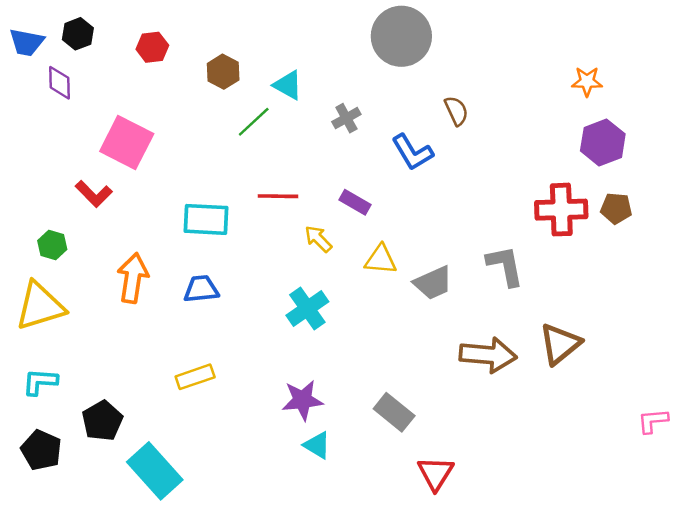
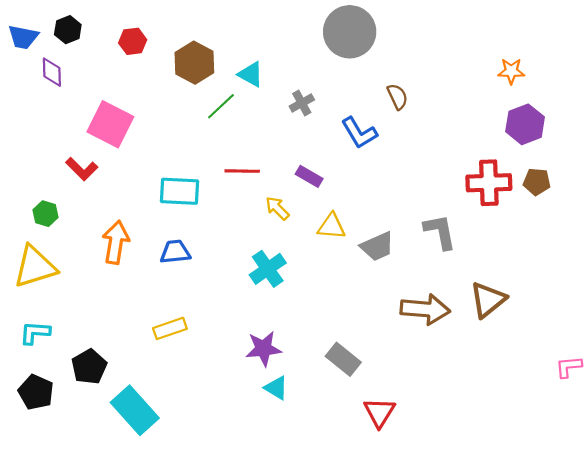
brown hexagon: (223, 72) -> (194, 63), size x1.4

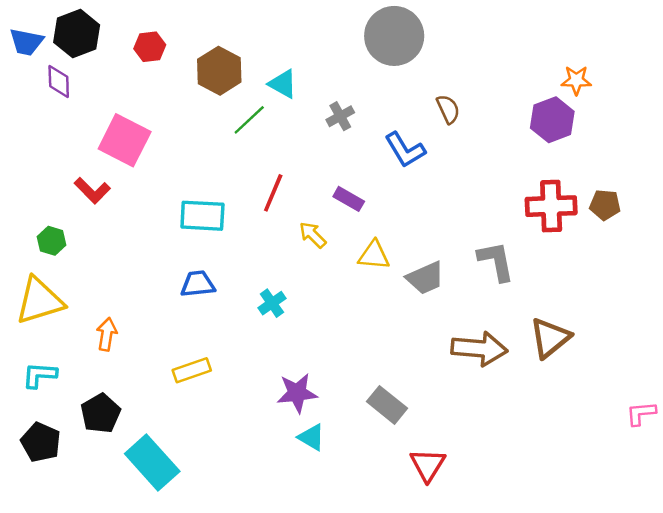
black hexagon: (68, 30) -> (77, 34), size x1.5
purple hexagon: (525, 124) -> (552, 120), moved
red line: (242, 171) -> (273, 193), turned -68
orange arrow: (116, 242) -> (107, 334), moved, size x0.7
cyan cross: (268, 269) -> (272, 303), moved, size x0.7

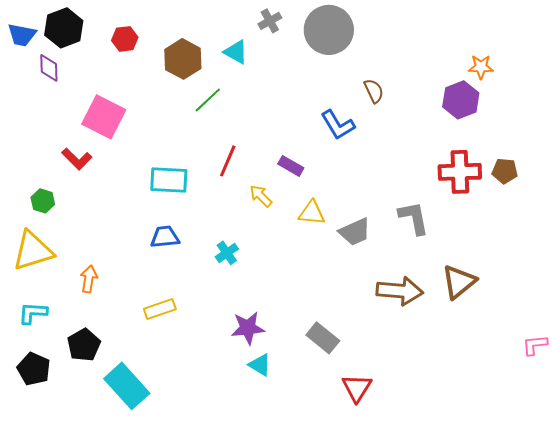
cyan triangle: (283, 84) -> (236, 52), moved
gray cross: (340, 116) -> (270, 21), moved

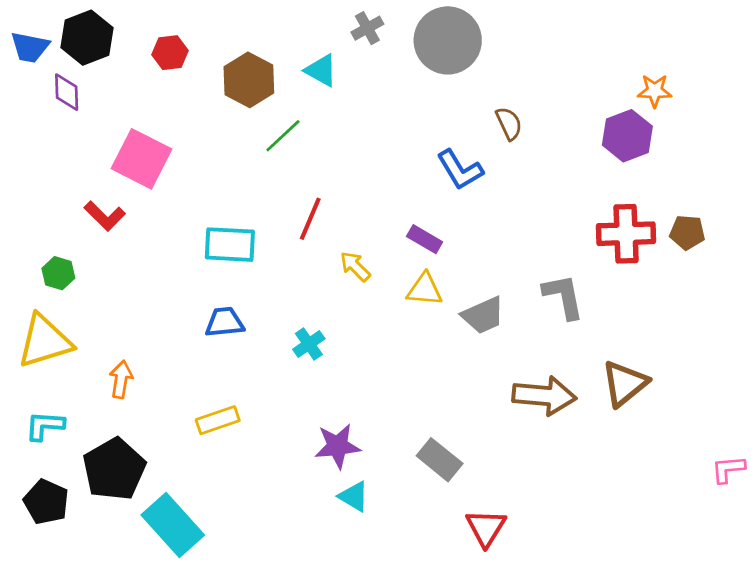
purple rectangle: (291, 166) -> (425, 239), moved
black pentagon: (84, 345) -> (114, 469), size x1.4

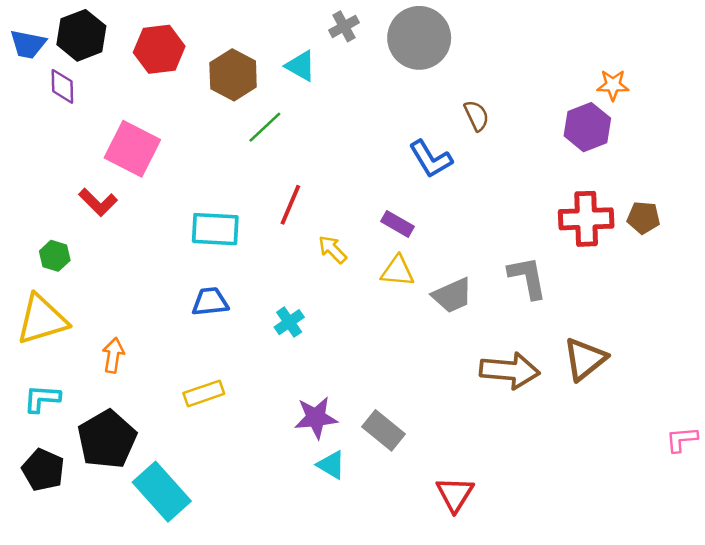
red hexagon: (170, 53) -> (159, 49), size x1.5
gray rectangle: (440, 460) -> (383, 430), moved

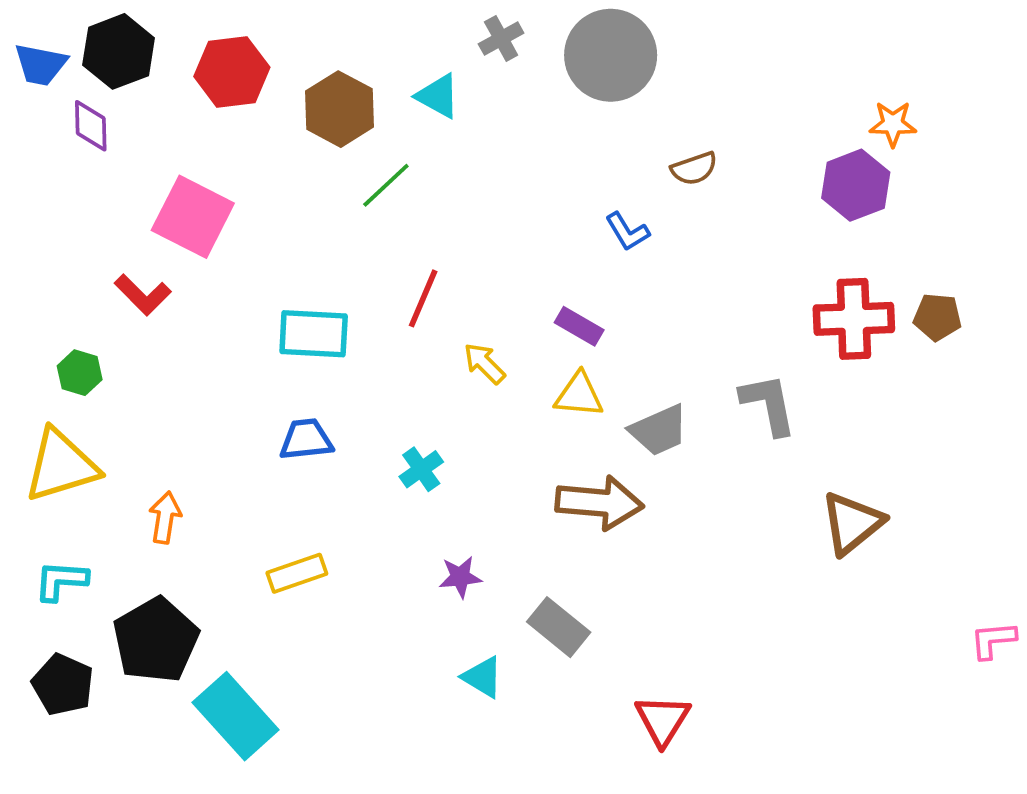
brown semicircle: (477, 116) -> (694, 168), turned 96
blue L-shape: (431, 159) -> (627, 232), size x0.7
brown arrow: (510, 371) -> (599, 503), moved
purple star: (316, 418) -> (460, 577), moved, size x0.7

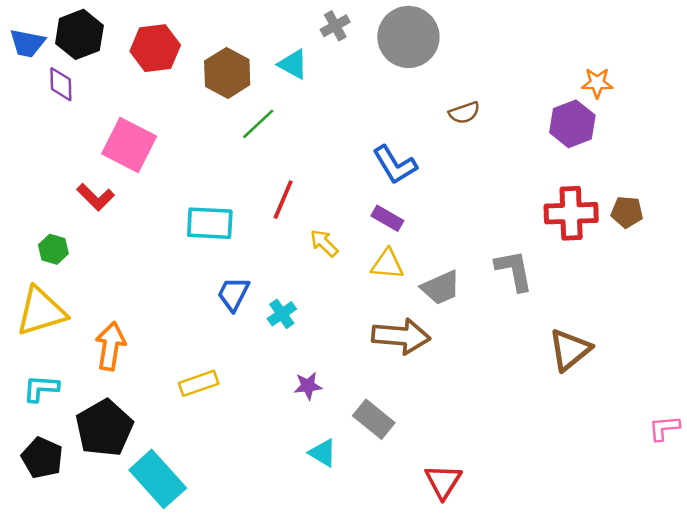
blue L-shape: (627, 232) -> (395, 165), moved, size x1.5
blue trapezoid: (306, 440) -> (233, 294), moved, turned -57
orange arrow: (165, 518) -> (110, 346), size x1.4

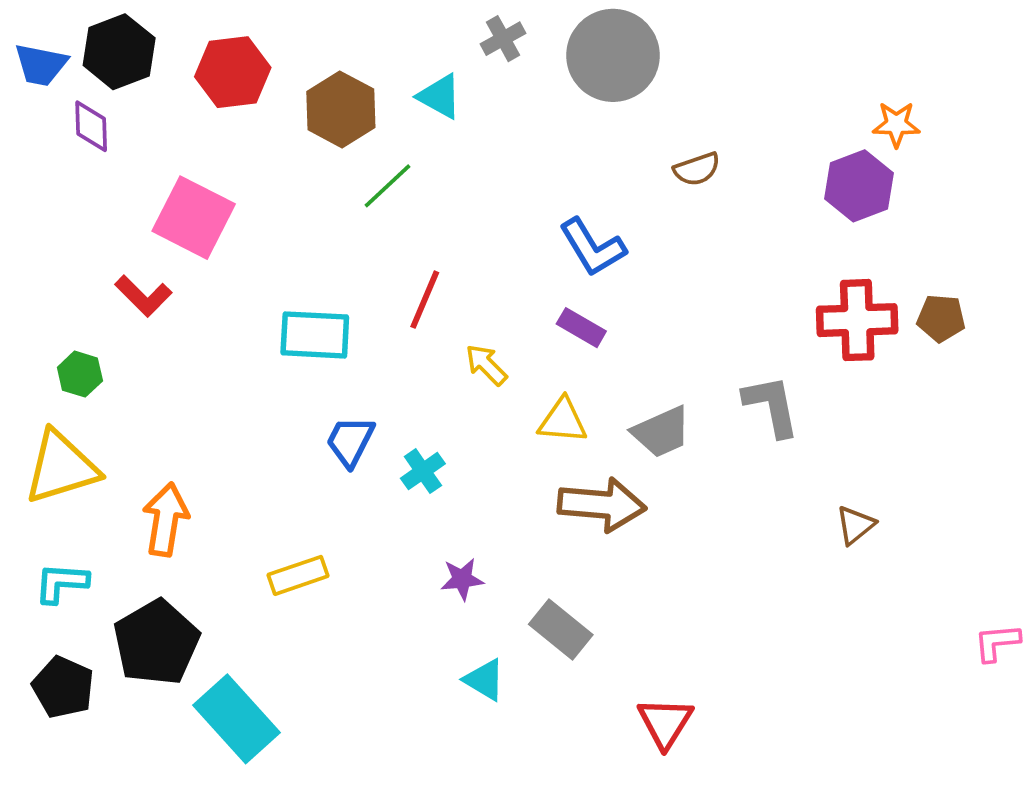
yellow triangle: (387, 264) -> (563, 421), moved
brown triangle: (570, 350) -> (855, 525), size x0.6

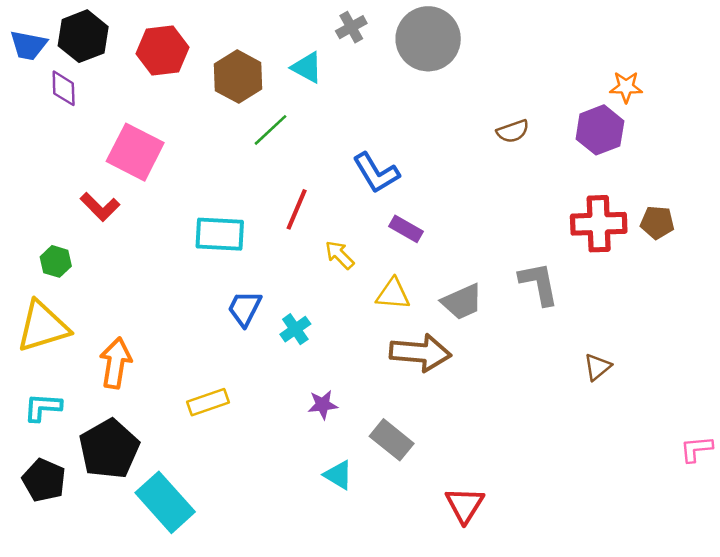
brown semicircle: (697, 169) -> (513, 131), moved
blue L-shape: (592, 247) -> (376, 173), moved

